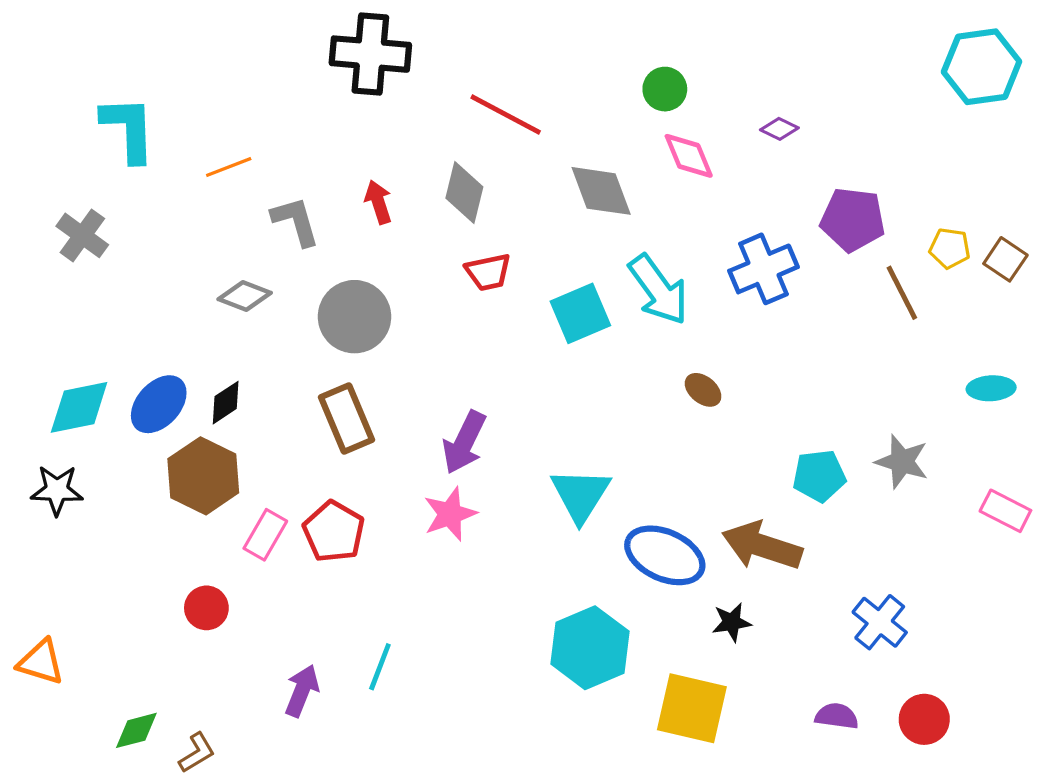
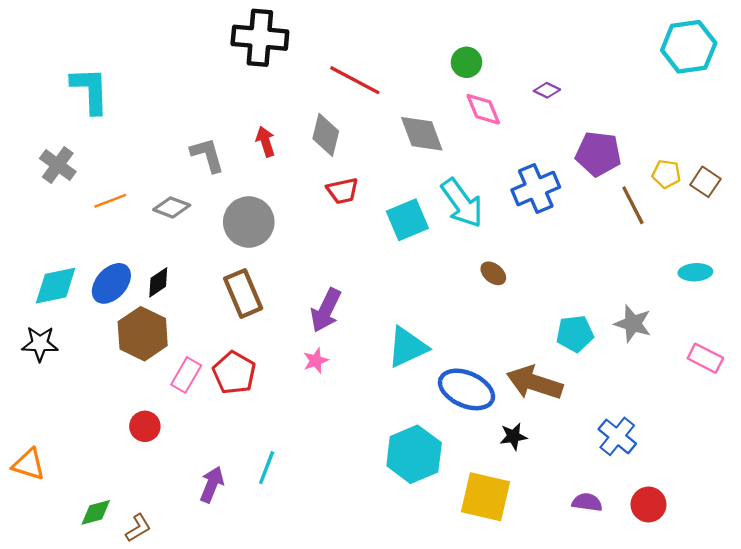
orange line: (229, 167) -> (110, 201), moved
cyan triangle: (580, 495) -> (407, 347), turned 33
pink star: (450, 514) -> (316, 360), size x0.7

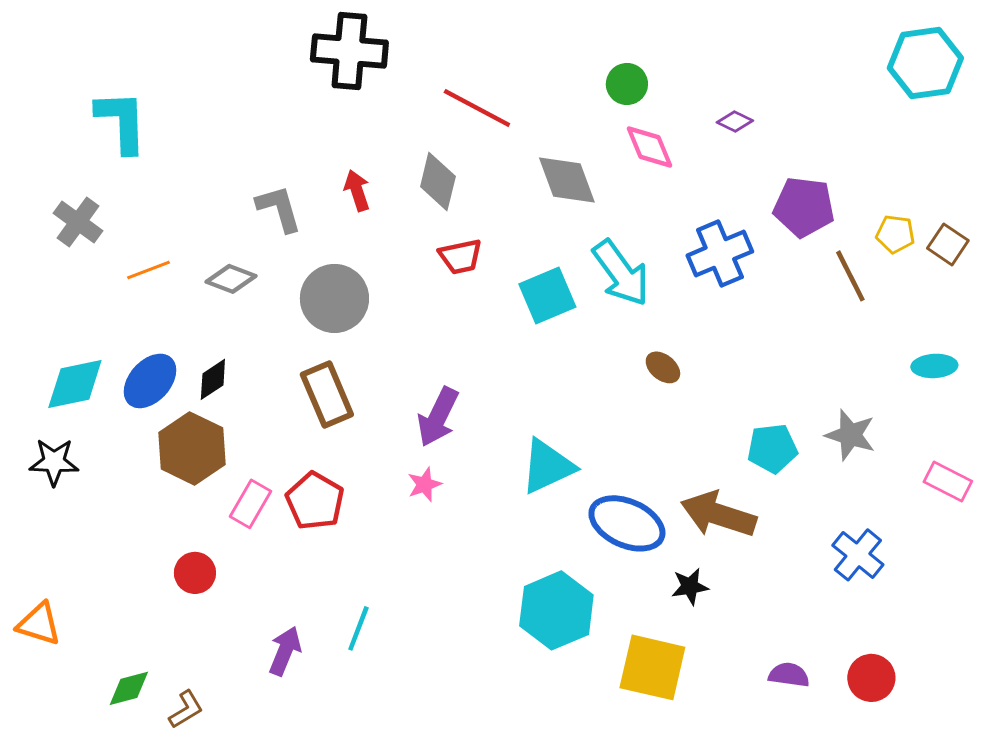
blue cross: (617, 436) -> (858, 555), moved

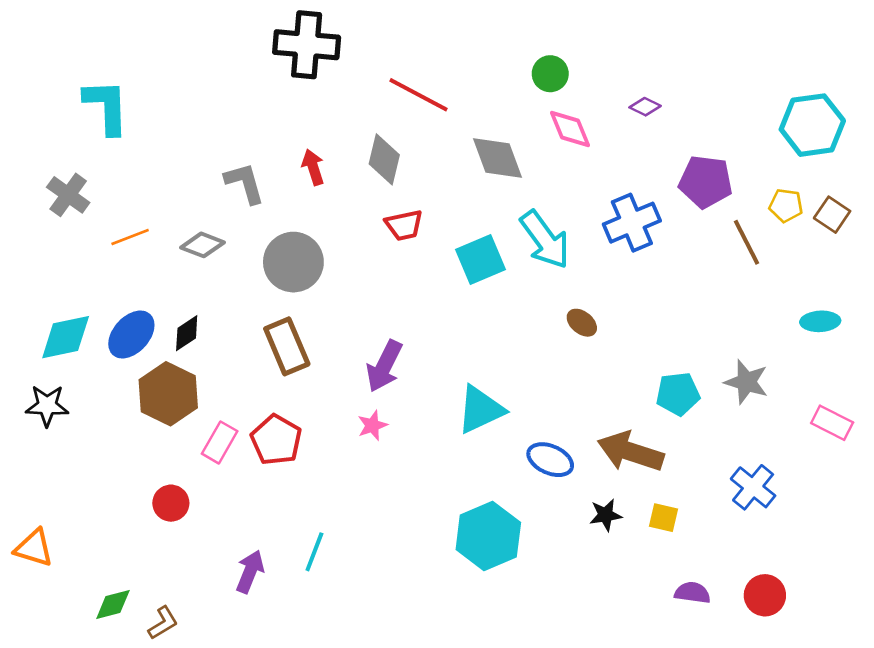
cyan hexagon: (925, 63) -> (812, 125), moved
blue ellipse: (627, 523) -> (550, 460), size x0.7
yellow square: (652, 667) -> (663, 518), moved, size x0.5

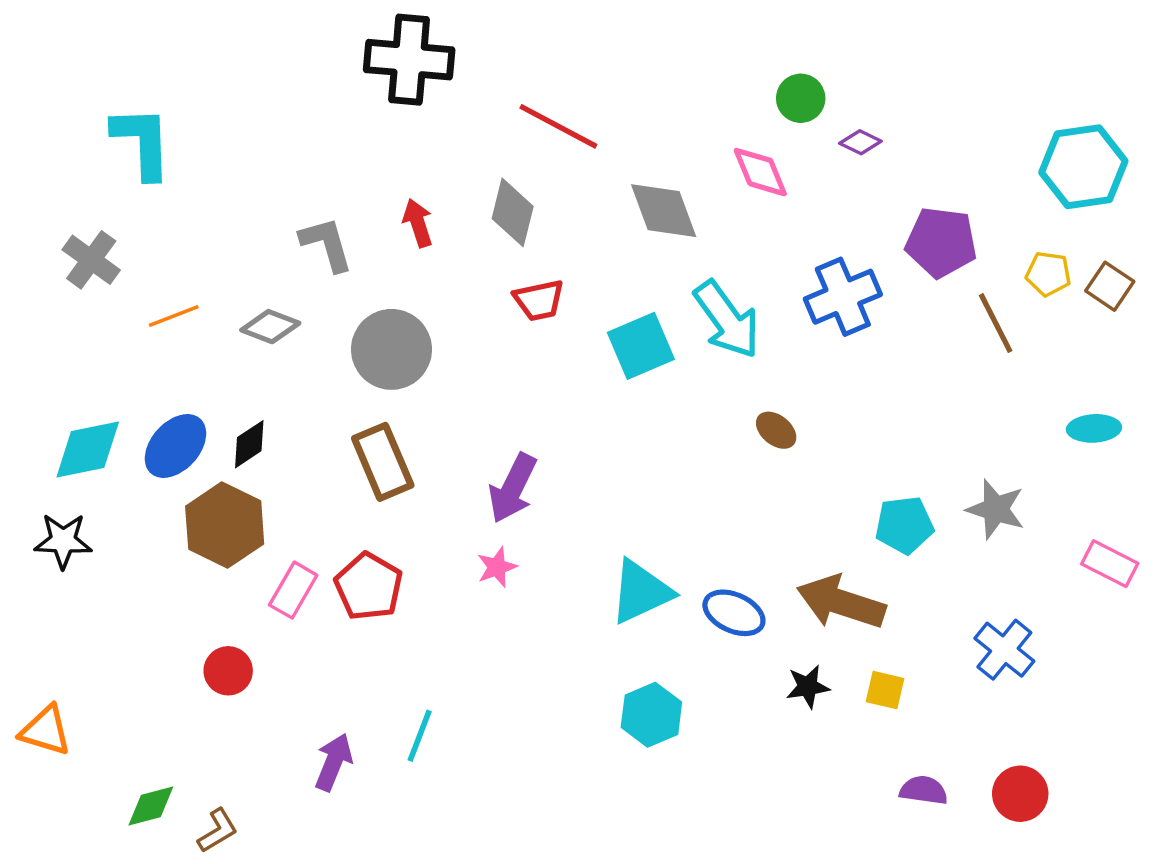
green circle: (550, 74) -> (801, 98), moved
cyan triangle: (480, 410) -> (641, 592), moved
cyan hexagon: (488, 536) -> (651, 715), size x0.7

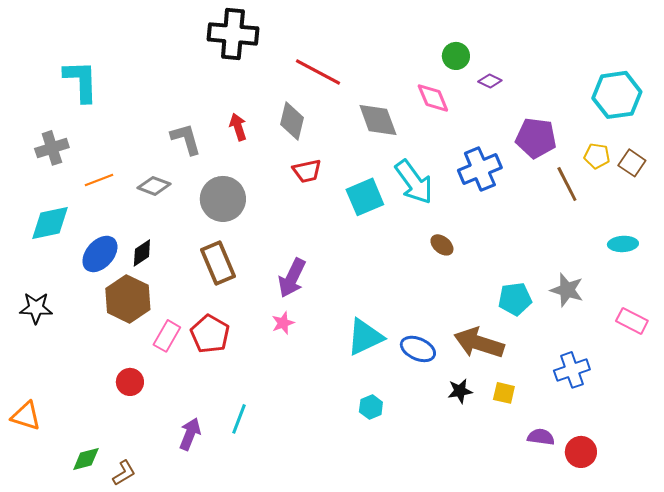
gray cross: (91, 260) -> (52, 148), turned 36
cyan diamond: (88, 450) -> (50, 223), moved
blue cross: (1004, 650) -> (572, 370), turned 32
cyan hexagon: (651, 715) -> (371, 407), size x0.7
purple semicircle: (924, 790) -> (541, 437), moved

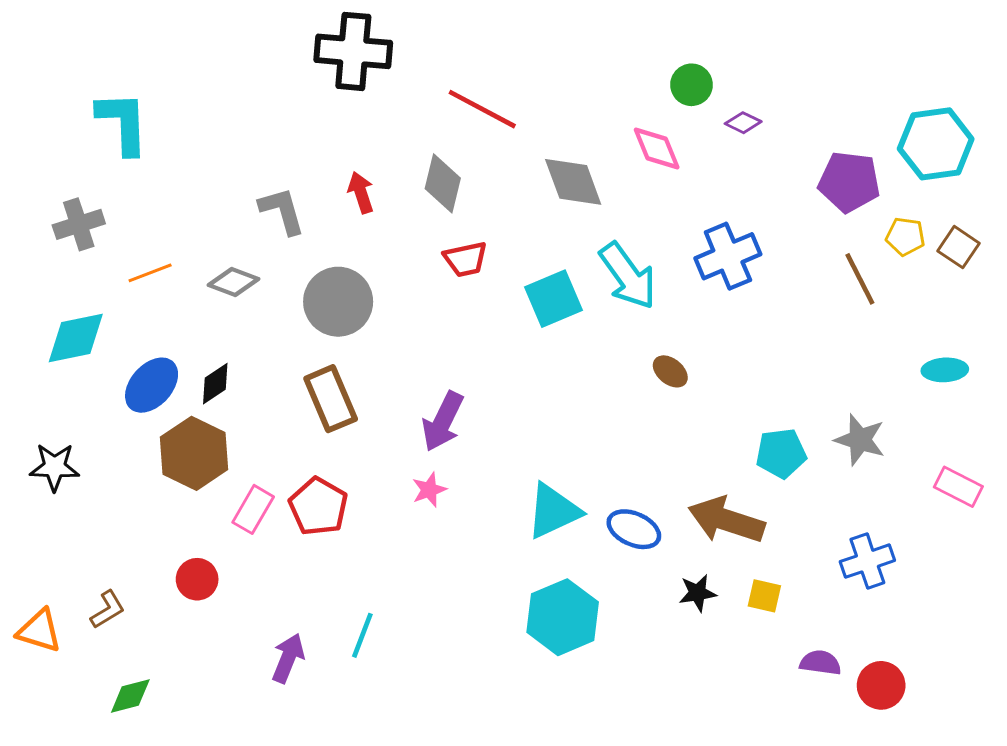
purple pentagon: (536, 138) -> (849, 182), moved
cyan hexagon: (371, 407) -> (563, 617), size x2.0
brown L-shape: (124, 473) -> (108, 610), moved

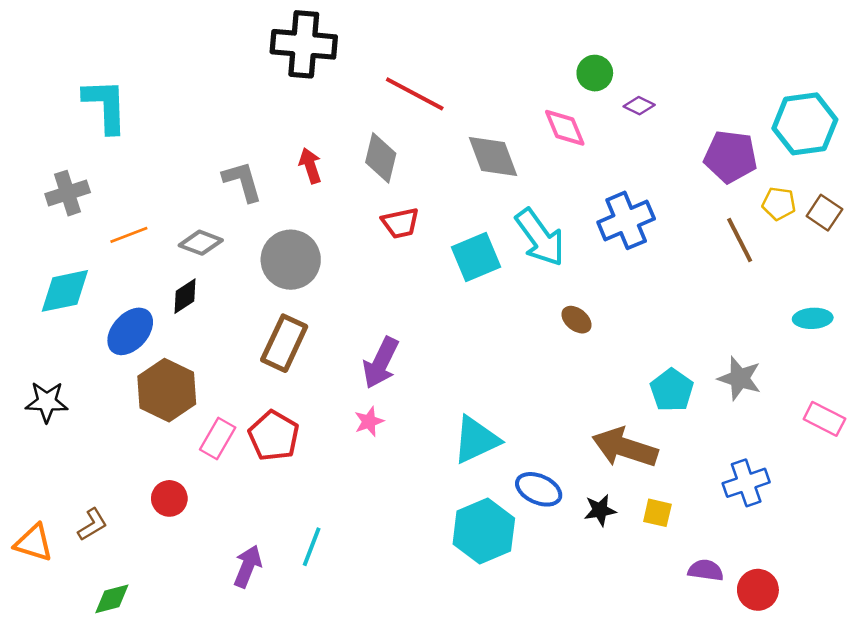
black diamond: (215, 384) -> (185, 296), moved
brown rectangle: (331, 399) -> (284, 343), turned 48
cyan pentagon: (781, 453) -> (672, 390), turned -30
blue ellipse: (634, 529) -> (539, 489), moved

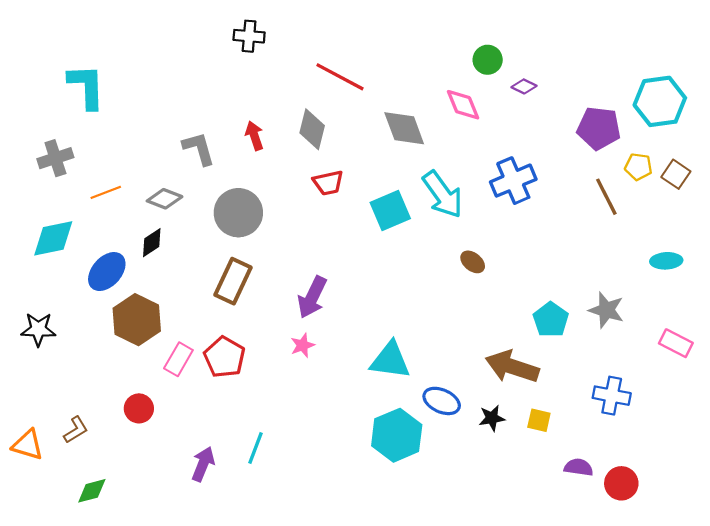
black cross: (304, 44) -> (249, 36), size x0.6
cyan triangle: (476, 440) -> (390, 360), turned 33
blue cross: (746, 483) -> (612, 396), turned 30

